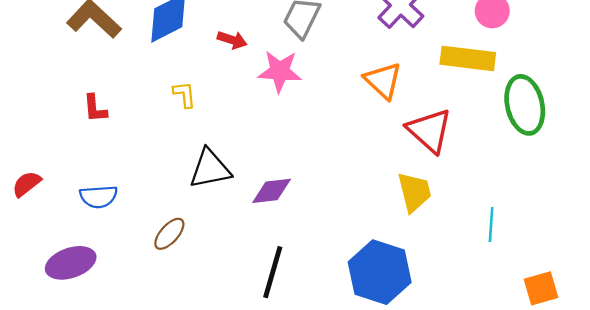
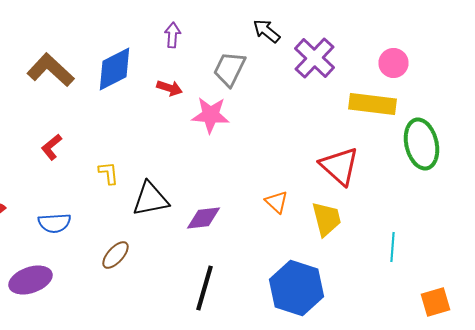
orange triangle: (383, 81) -> (276, 202), moved, size x0.7
yellow L-shape: (184, 94) -> (108, 173), moved
red L-shape: (95, 108) -> (52, 147), turned 56

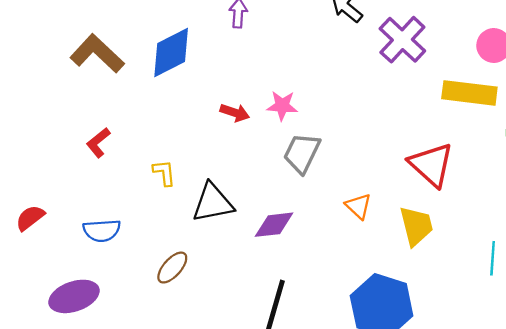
gray trapezoid: (230, 69) -> (302, 153), moved
red arrow: (170, 88) -> (235, 113), moved
pink star: (210, 115) -> (282, 106), size x0.7

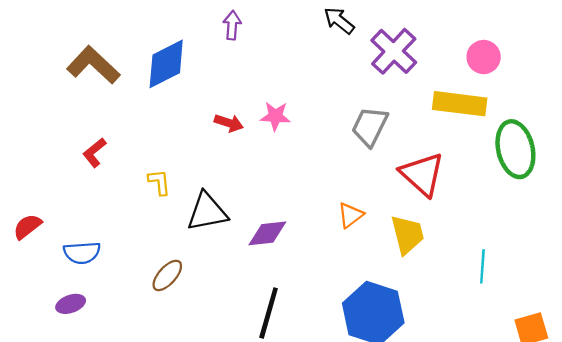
gray trapezoid: (302, 153) -> (370, 126), moved
orange triangle: (358, 206) -> (350, 215), turned 40
blue semicircle: (102, 231) -> (82, 253), moved
purple ellipse: (74, 296) -> (71, 304), size x0.6

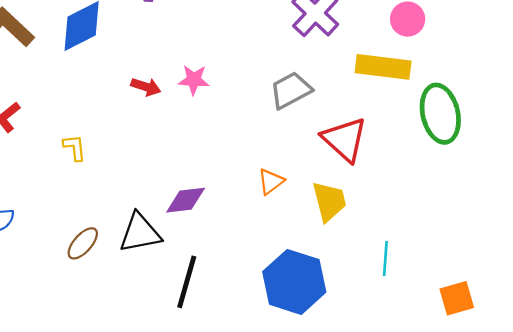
gray trapezoid: (370, 126) -> (291, 90), turned 36
black triangle: (207, 212) -> (140, 233), moved
cyan line: (482, 266) -> (385, 259), moved

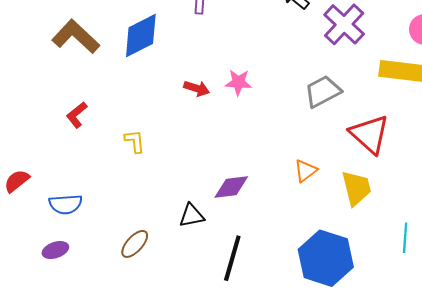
black triangle: (140, 233) -> (192, 215), size x0.7
brown ellipse: (83, 243) -> (135, 244), moved

